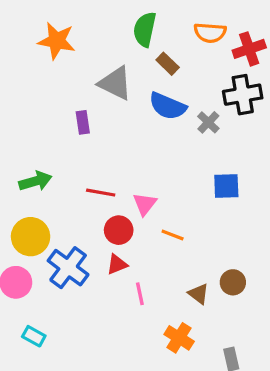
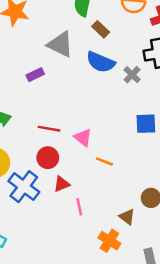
purple rectangle: (83, 122) -> (35, 75), turned 72
pink triangle: (145, 204) -> (83, 138), turned -30
red circle: (119, 230) -> (48, 158), moved
brown triangle: (199, 294) -> (127, 217), moved

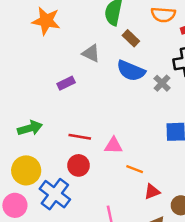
gray triangle: (60, 44) -> (91, 53), size x0.7
pink triangle: (83, 138) -> (113, 145), turned -36
red triangle: (62, 184) -> (152, 192), moved

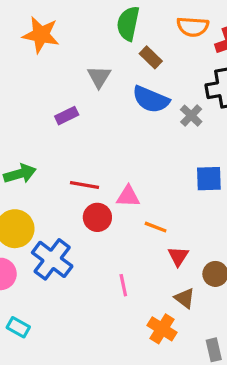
gray triangle: (91, 53) -> (99, 77), turned 36
red circle: (79, 165) -> (97, 217), moved
red triangle: (152, 192) -> (178, 256), turned -35

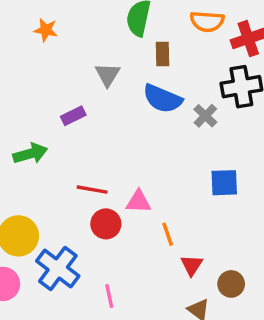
orange star: (41, 35) -> (46, 30), size x0.6
brown rectangle: (151, 57) -> (162, 54), turned 45
green arrow: (20, 174) -> (30, 154), moved
orange line: (156, 227) -> (168, 234), turned 50
pink line: (123, 285) -> (109, 296), moved

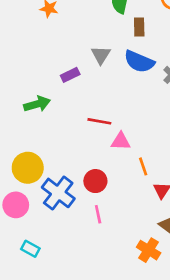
gray triangle: (108, 75) -> (101, 55), moved
red line: (92, 190) -> (99, 121), moved
red circle: (106, 224) -> (95, 181), moved

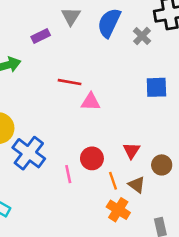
blue semicircle: (139, 62) -> (109, 23), turned 92
orange line: (143, 166) -> (113, 181), moved
red circle: (95, 181) -> (92, 158), moved

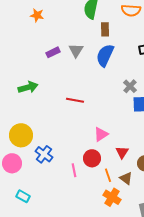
purple rectangle: (41, 36) -> (53, 52), moved
gray cross: (142, 36) -> (130, 86), moved
pink triangle: (91, 102) -> (101, 134), moved, turned -35
blue cross: (29, 153) -> (44, 154), size x0.7

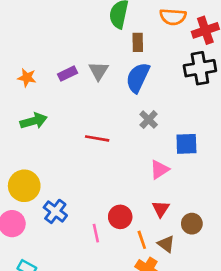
orange star: (37, 15) -> (27, 78), moved
gray cross: (130, 86) -> (149, 120), moved
pink triangle: (101, 134) -> (159, 170), moved

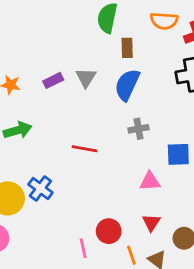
gray cross: (149, 120) -> (139, 129), turned 36
pink triangle: (159, 170) -> (150, 181), turned 30
blue cross: (55, 211) -> (40, 188), moved

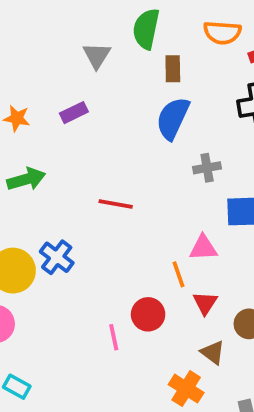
gray triangle: (86, 78) -> (97, 55), moved
gray cross: (139, 129) -> (207, 168), moved
orange line: (131, 255) -> (179, 274), moved

